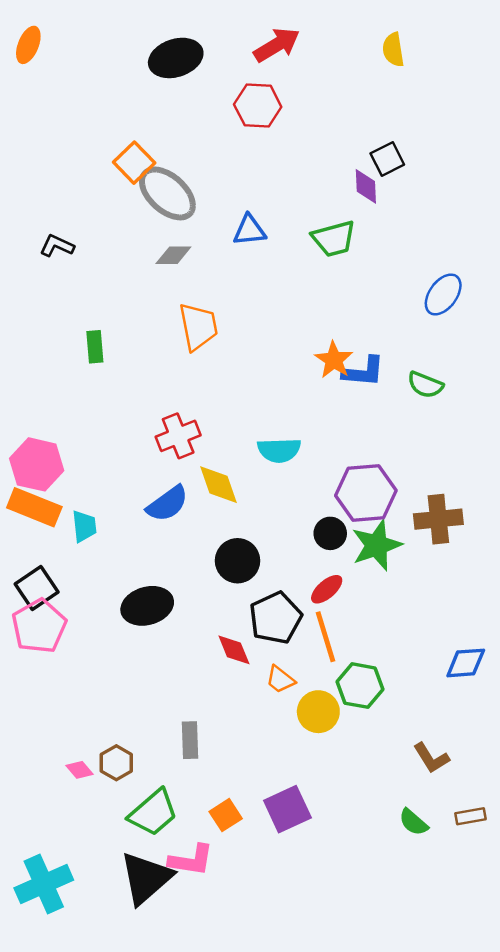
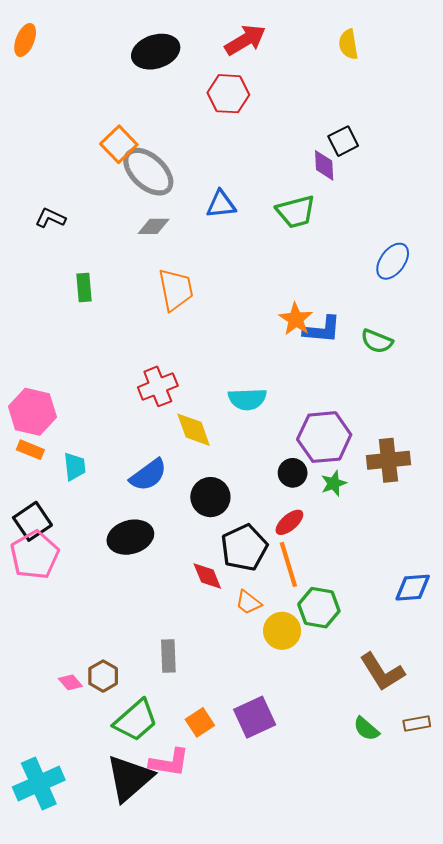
green rectangle: (95, 347) -> (84, 287), moved
blue semicircle: (167, 504) -> (148, 475), moved
orange rectangle: (34, 507) -> (30, 450), size x0.6
green star: (377, 545) -> (334, 483), size x0.6
brown L-shape: (431, 758) -> (382, 672), size x1.4

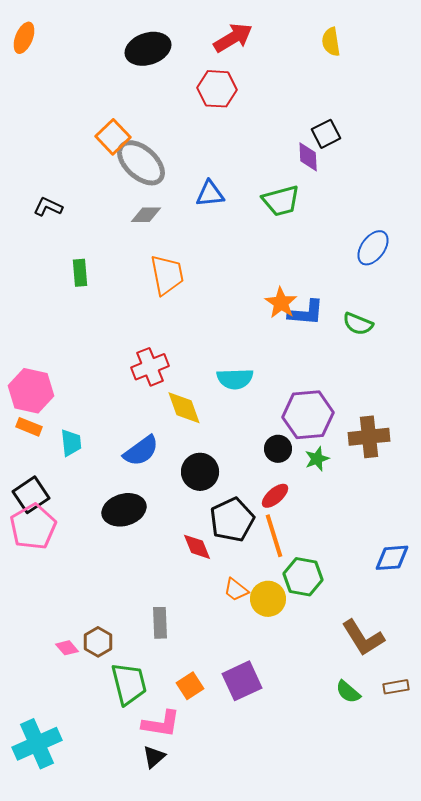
orange trapezoid: (248, 602) -> (236, 590), moved
green trapezoid: (136, 720) -> (129, 684), turned -63
black triangle: (129, 778) -> (154, 757), moved, size x0.5

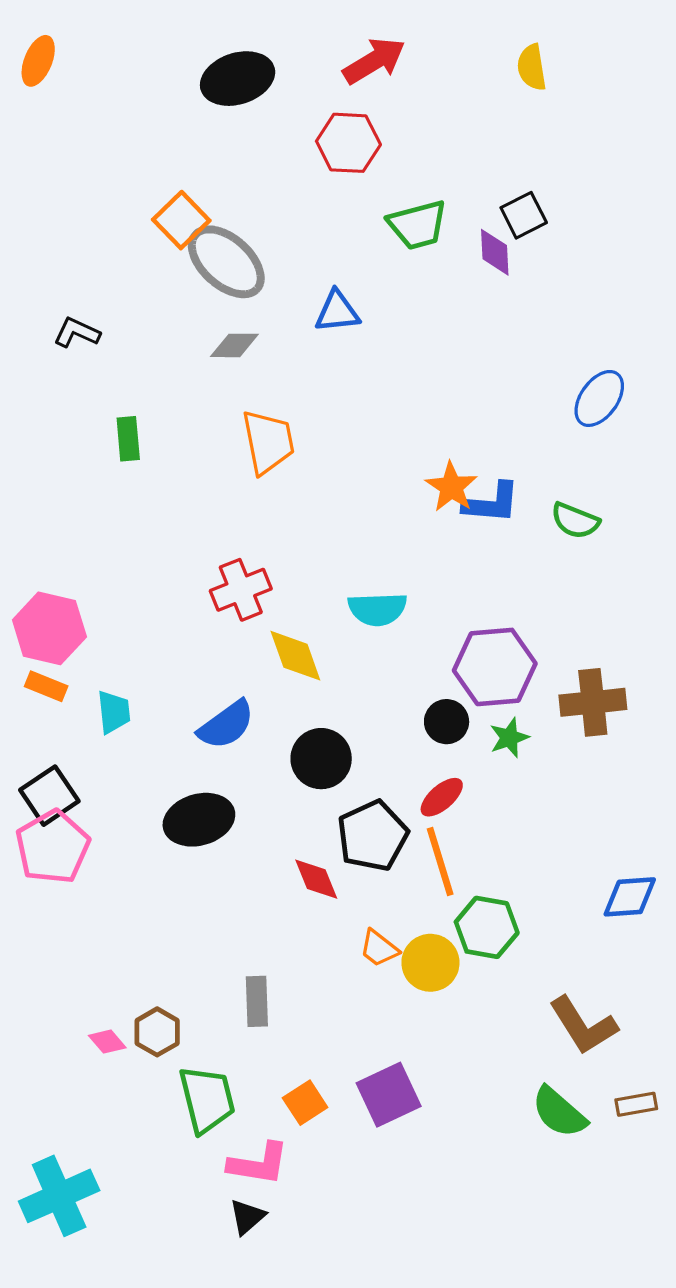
green trapezoid: (281, 201) -> (418, 225), moved
green semicircle: (348, 692) -> (559, 1112), size x1.4

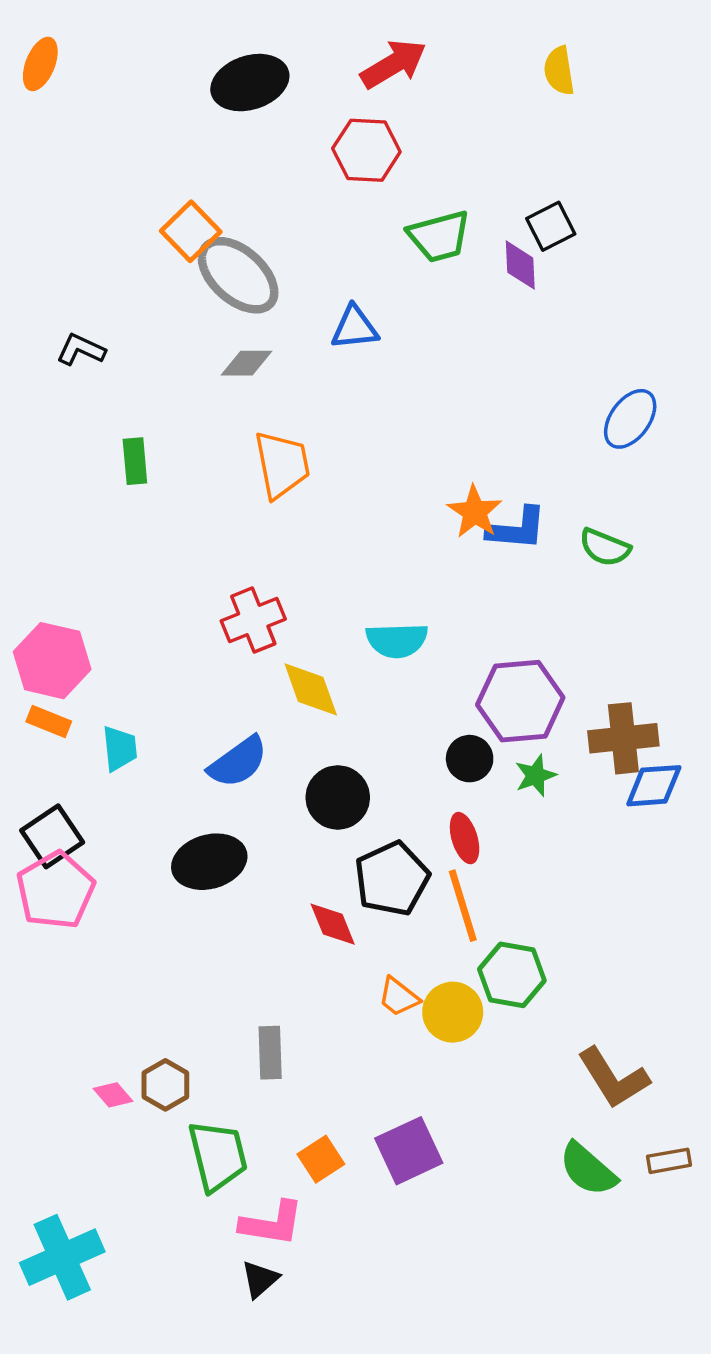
red ellipse: (442, 797) -> (465, 838), turned -66
blue diamond: (630, 897) -> (654, 786), moved

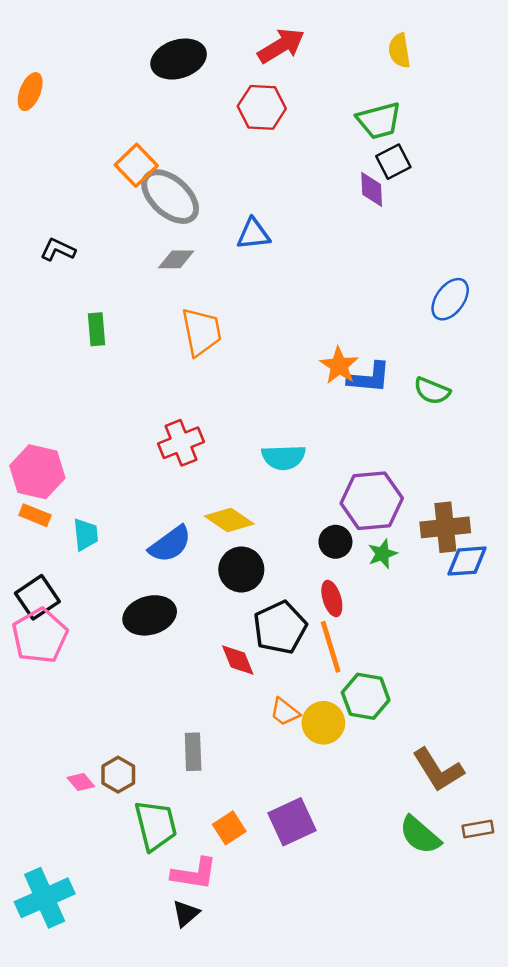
orange ellipse: (40, 64) -> (30, 92), moved
green trapezoid: (439, 236) -> (379, 121), moved
yellow diamond: (311, 689) -> (229, 520), moved, turned -36

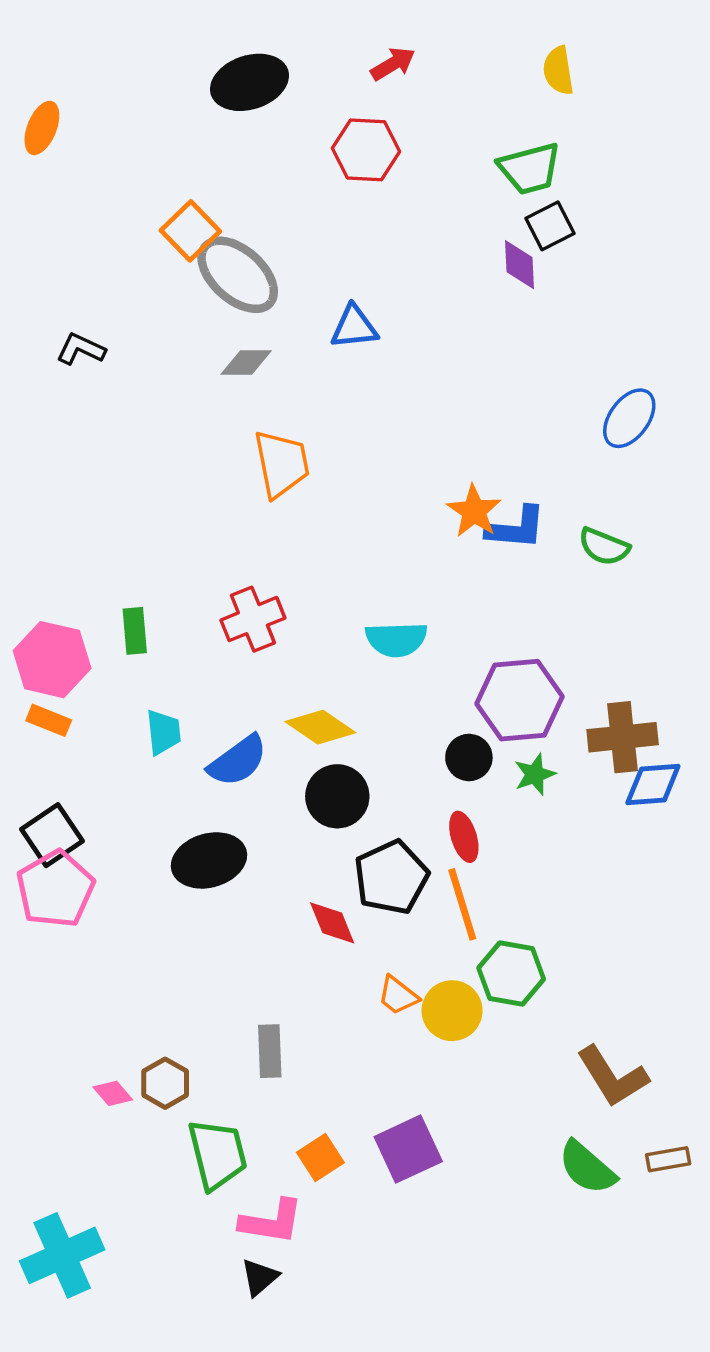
red arrow: (281, 46) -> (393, 64), size x0.7
green rectangle: (96, 329) -> (135, 631), moved
cyan trapezoid: (86, 535) -> (163, 732), moved

